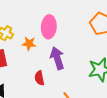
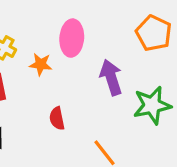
purple arrow: (57, 58) -> (111, 77), moved

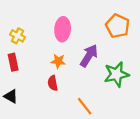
orange star: (41, 64) -> (58, 61), moved
purple arrow: (111, 77) -> (89, 56), turned 50

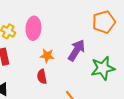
orange pentagon: (118, 26) -> (104, 22), turned 30
pink ellipse: (63, 29) -> (33, 28), moved

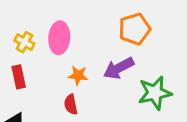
orange pentagon: (104, 22) -> (135, 29), moved
purple arrow: (77, 50) -> (119, 68), turned -150

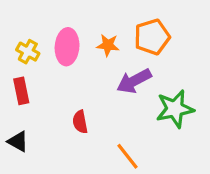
orange star: (78, 75) -> (108, 45), moved

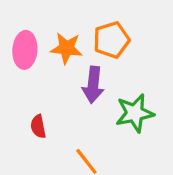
orange star: (108, 45) -> (67, 48), size x1.4
purple arrow: (134, 81) -> (93, 85), turned -56

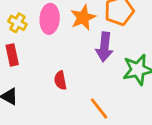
orange star: (67, 48) -> (83, 17), turned -30

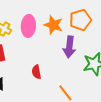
orange star: (83, 17) -> (53, 25), turned -30

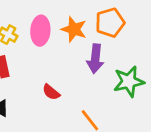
red semicircle: (36, 72) -> (51, 92), turned -40

